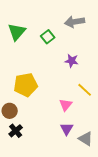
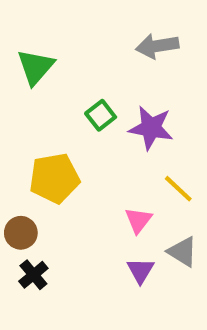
green square: (48, 37) -> (101, 115), moved
purple star: (72, 61) -> (151, 128), size x1.5
gray triangle: (86, 139) -> (182, 252), moved

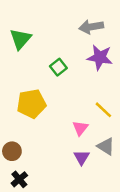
purple star: (151, 128) -> (100, 57), moved
brown circle: (21, 233) -> (12, 151), moved
black cross: (33, 275) -> (19, 179), moved

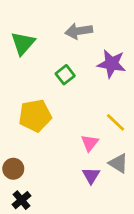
gray arrow: (91, 27) -> (79, 31), moved

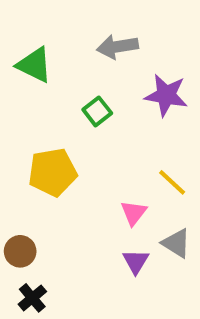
green triangle: (23, 43) -> (34, 65), turned -45

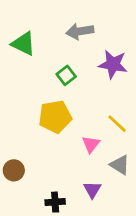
yellow pentagon: (53, 172) -> (55, 117), moved
purple triangle: (136, 261) -> (92, 190), moved
black cross: (32, 298) -> (55, 202), moved, turned 36

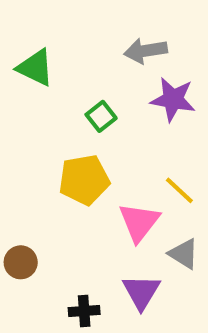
gray arrow: (80, 31) -> (145, 51), moved
pink triangle: (91, 144) -> (139, 222), size x1.5
purple triangle: (92, 190) -> (141, 292), size x1.4

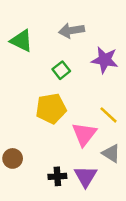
gray arrow: (145, 51) -> (71, 30), moved
black cross: (84, 311) -> (57, 176), moved

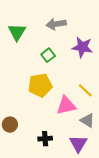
green triangle: (22, 41) -> (17, 32), turned 36
pink triangle: (84, 134) -> (66, 105), turned 40
purple triangle: (86, 176) -> (78, 144), moved

